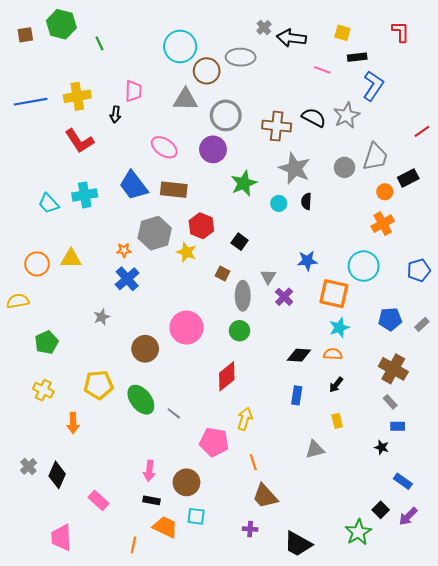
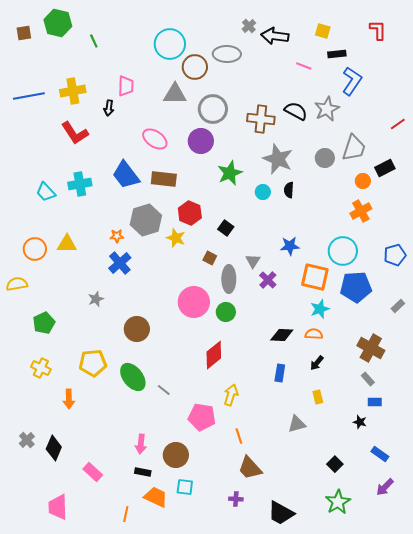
blue pentagon: (390, 319) -> (356, 287), moved, size x1.4
pink circle: (186, 328) -> (194, 302), moved
black square: (381, 510) -> (335, 464), moved

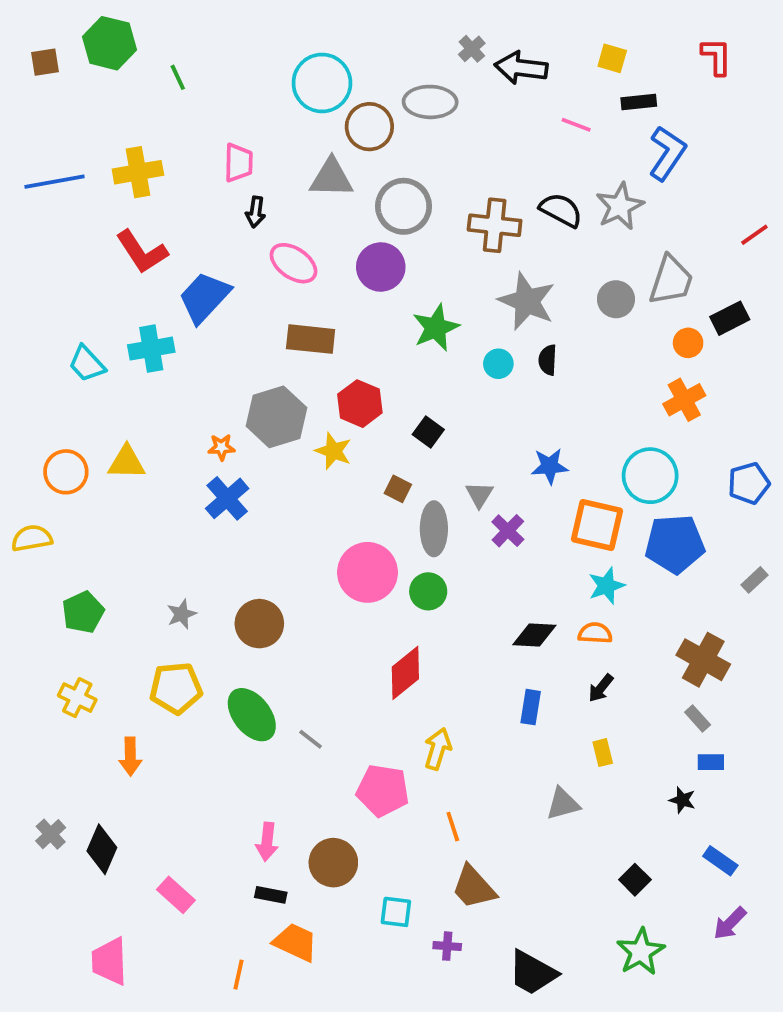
black arrow: (109, 108) -> (256, 212), moved
blue trapezoid: (126, 175) -> (204, 297), moved, turned 80
gray star: (96, 299) -> (182, 614), moved
cyan square: (185, 487) -> (396, 912), moved

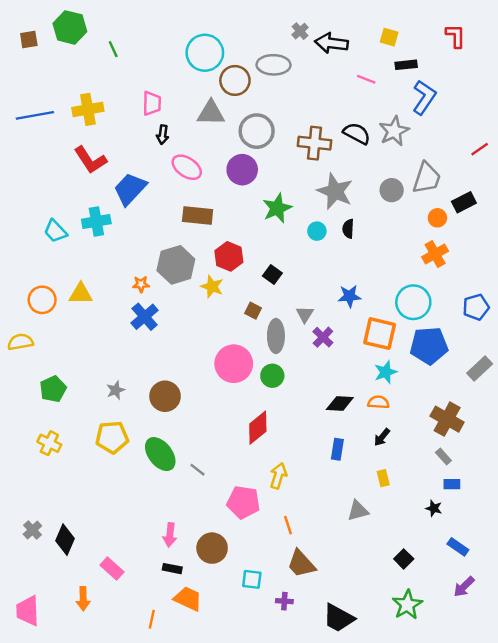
gray rectangle: (754, 580) -> (480, 369), size x1.5
orange arrow: (130, 756) -> (83, 599), moved
pink trapezoid: (110, 961) -> (28, 611), moved

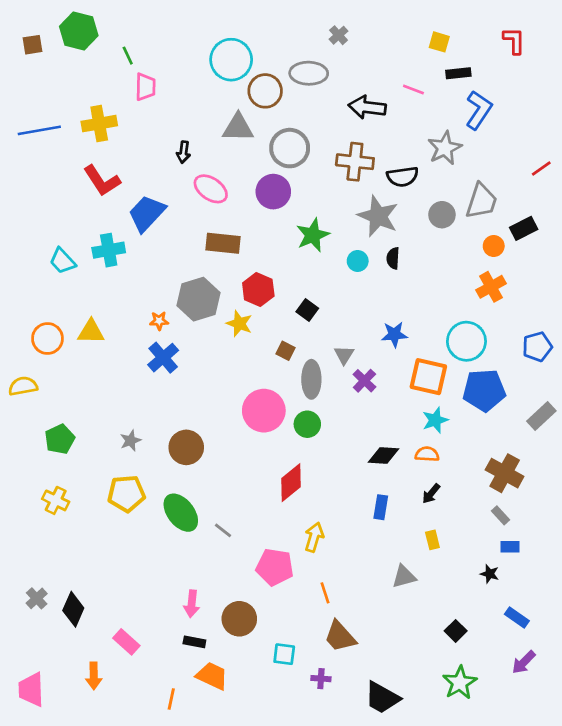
black arrow: (331, 43) -> (367, 107), moved
pink trapezoid: (152, 103) -> (145, 87), moved
black semicircle: (357, 133) -> (403, 177), moved, turned 144

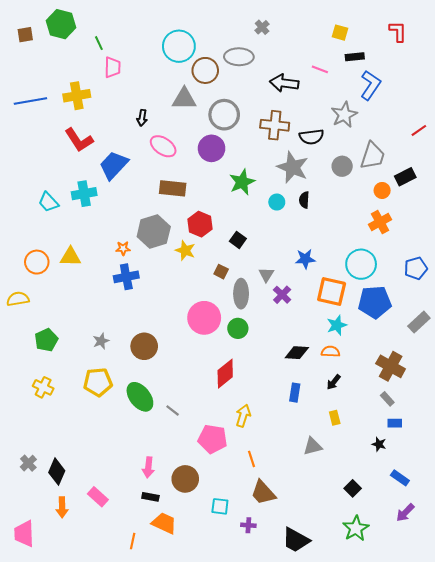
blue cross: (163, 358) -> (126, 277), turned 30
orange arrow: (94, 676) -> (62, 507), moved

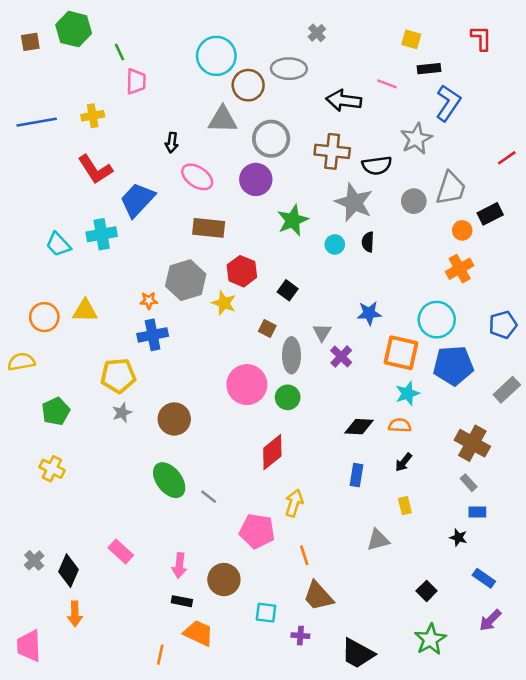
yellow cross: (77, 96) -> (93, 116), size x0.7
yellow pentagon: (98, 382) -> (118, 376), moved
pink rectangle: (98, 497) -> (121, 552), moved

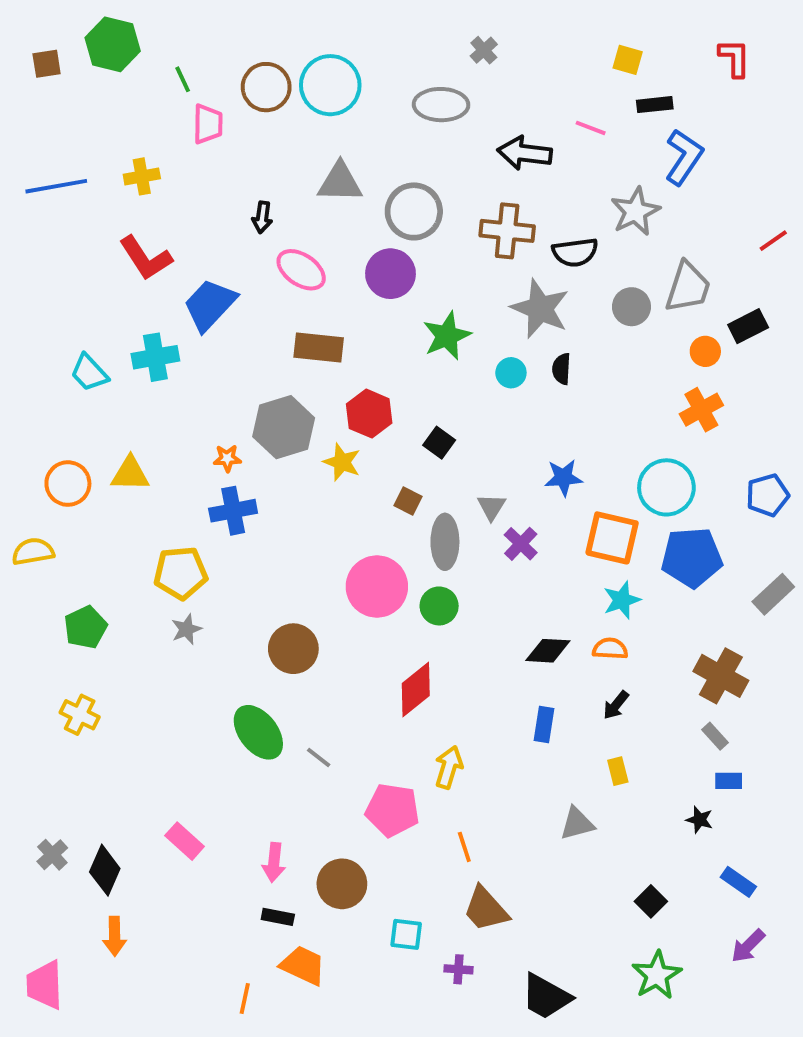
brown circle: (248, 85) -> (266, 87), moved
brown circle: (174, 419) -> (293, 649), moved

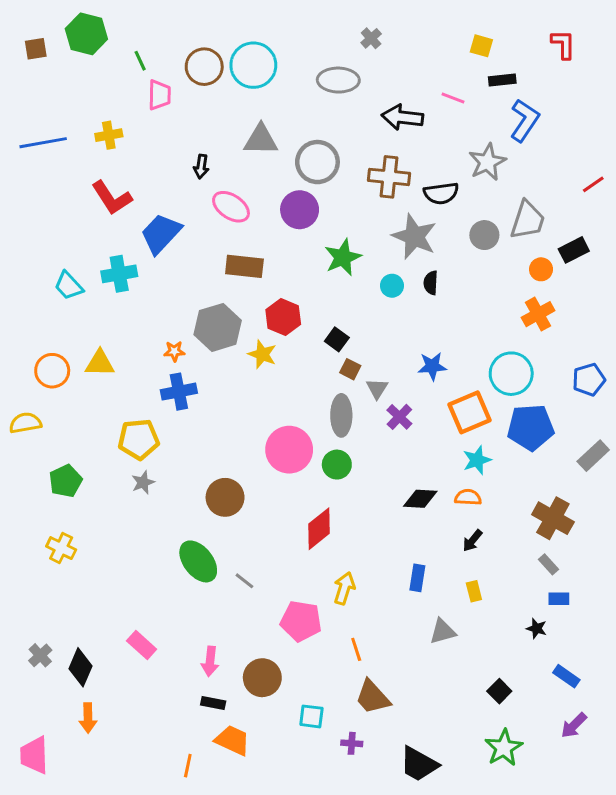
brown square: (408, 501) -> (350, 369), moved
orange square: (612, 538) -> (469, 412), turned -36
blue rectangle: (544, 724) -> (417, 578), moved

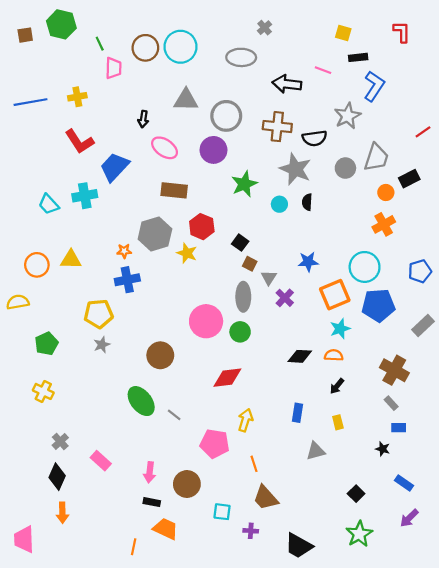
red diamond: (319, 529) -> (227, 378), turned 32
gray cross: (40, 655) -> (60, 441), moved

